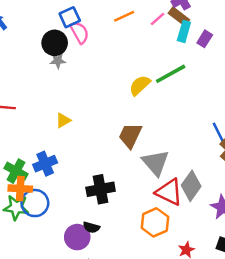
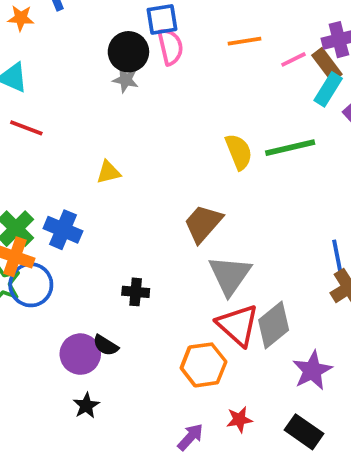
yellow semicircle: (140, 85) -> (239, 152), turned 95
blue cross: (45, 164) -> (63, 230), turned 30
black cross: (101, 189) -> (136, 292), size x0.6

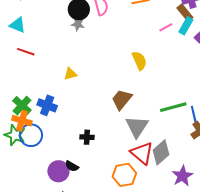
pink line: (294, 59) -> (166, 27), moved
green line: (290, 148) -> (173, 107), moved

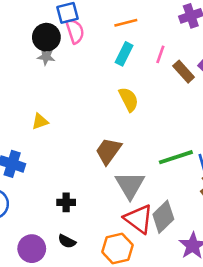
brown rectangle: (185, 13) -> (184, 72), moved
cyan rectangle: (186, 26) -> (124, 54), moved
pink line: (166, 27) -> (160, 54), turned -40
black semicircle: (72, 166) -> (67, 241), moved

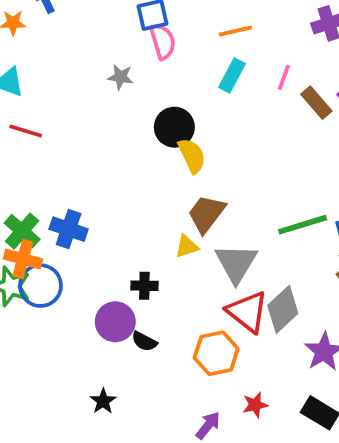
black circle: (46, 37) -> (174, 127), moved
yellow semicircle: (129, 99) -> (192, 156), moved
yellow triangle: (40, 122) -> (187, 246), moved
purple circle: (32, 249) -> (115, 322), moved

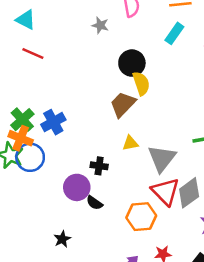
brown trapezoid: (206, 214) -> (123, 104), moved
blue cross: (69, 229) -> (53, 122), turned 35

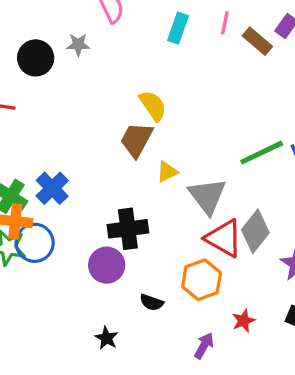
black circle: (132, 63) -> (36, 58), moved
yellow triangle: (130, 143) -> (167, 172), moved
black cross: (99, 166) -> (128, 229), size x1.6
black semicircle: (94, 203) -> (152, 302), moved

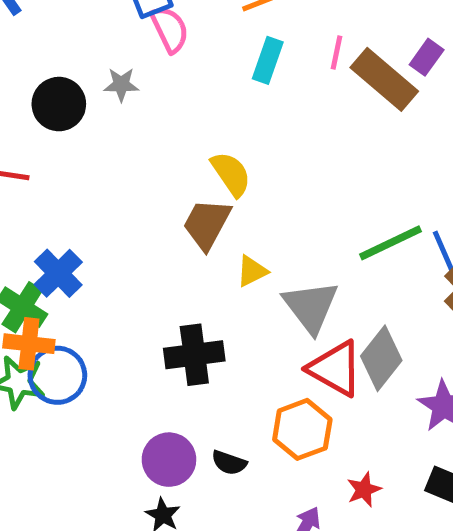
brown rectangle: (257, 41) -> (384, 79), size x1.5
blue cross: (52, 188) -> (58, 273), moved
purple circle: (107, 265) -> (169, 460), moved

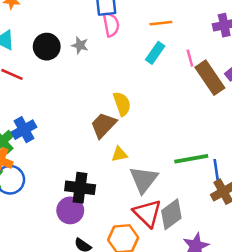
pink line: (336, 53) -> (190, 58), turned -42
purple circle: (169, 460) -> (70, 210), moved

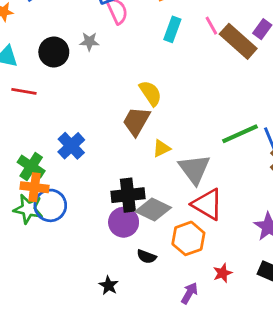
blue cross: (24, 130) -> (71, 146), moved
gray diamond: (171, 214) -> (153, 210), moved, turned 76

